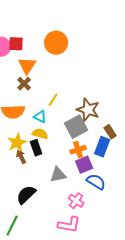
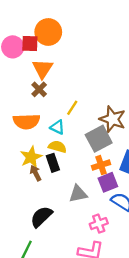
orange circle: (56, 43) -> (48, 32), moved
pink cross: (76, 201) -> (99, 224), turned 35

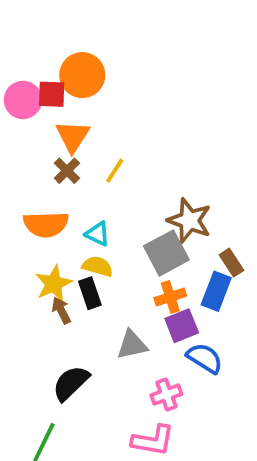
yellow line: (72, 108) -> (115, 171), moved

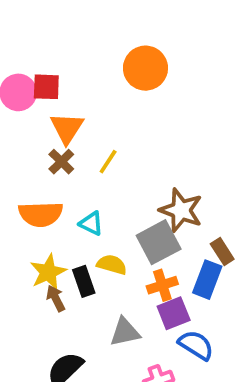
orange circle: (82, 75) -> (145, 68), moved
yellow semicircle: (98, 266) -> (112, 265), moved

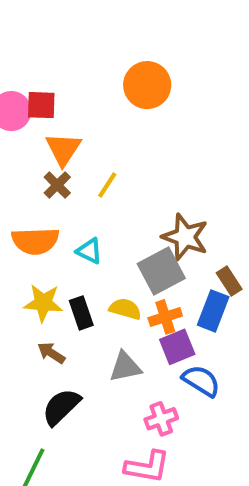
yellow semicircle: (112, 265) -> (125, 309), moved
yellow star: (48, 272) -> (43, 303), turned 30
brown arrow: (56, 298) -> (51, 353), moved, turned -30

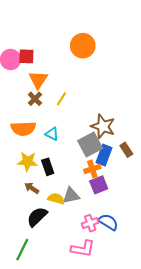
yellow semicircle: (125, 309) -> (56, 199), moved
blue rectangle: (213, 311) -> (104, 155), moved
blue semicircle: (201, 381) -> (108, 222), moved

